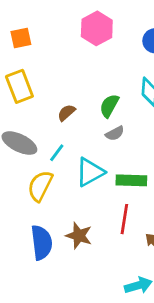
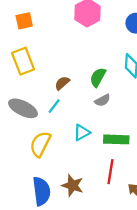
cyan line: (57, 153) -> (54, 106), moved
cyan triangle: (90, 172) -> (82, 133), size x0.7

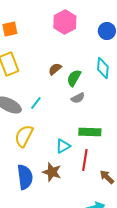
brown semicircle: (62, 83) -> (55, 69), moved
cyan triangle: (82, 133) -> (63, 146), moved

